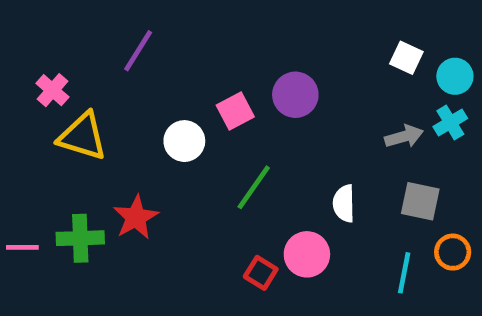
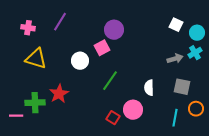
pink cross: (52, 90) -> (28, 28), moved, turned -32
purple circle: (295, 95) -> (114, 30), moved
pink line: (22, 247) -> (16, 116), moved

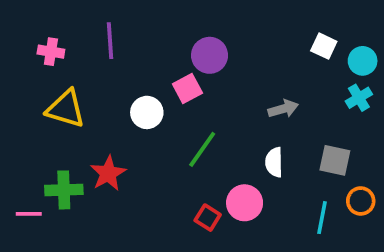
purple line: (60, 22) -> (110, 41), turned -36
gray arrow: (175, 59) -> (283, 109), moved

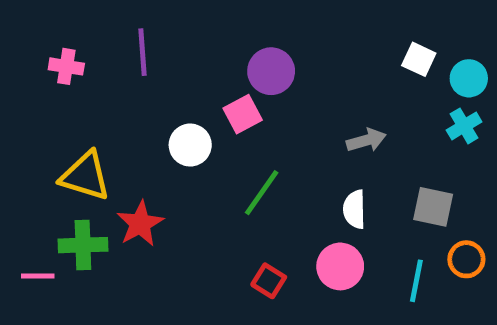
yellow triangle: (66, 109) -> (85, 176), moved
pink circle: (245, 203) -> (340, 266), moved

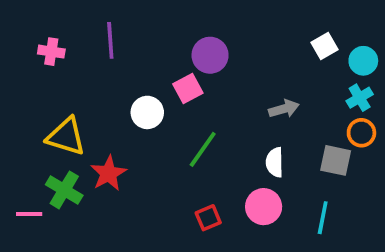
white square: (419, 59) -> (325, 46), turned 35
green cross: (83, 245) -> (64, 190), turned 33
orange circle: (466, 259) -> (361, 133), moved
red square: (269, 281) -> (208, 218), turned 35

